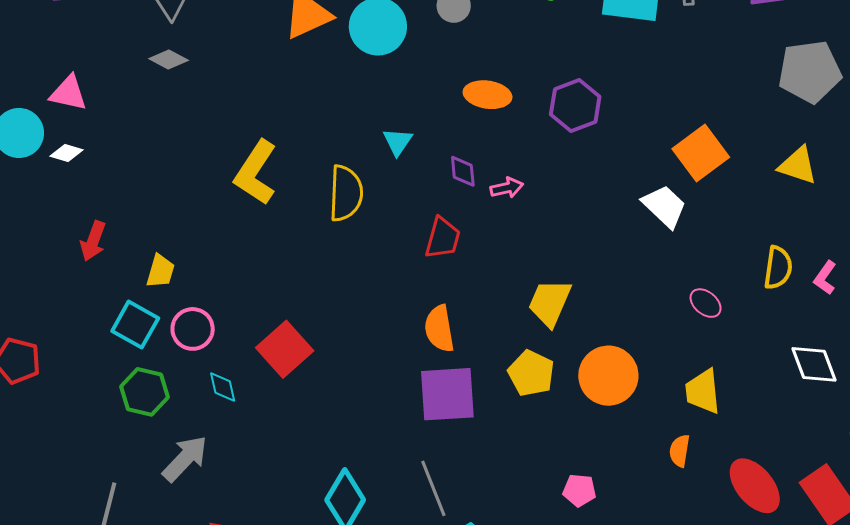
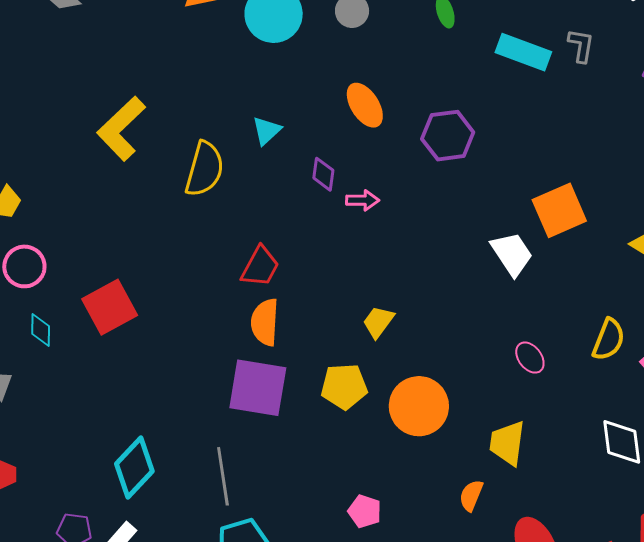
orange ellipse: (488, 95) -> (365, 105), turned 36
red trapezoid: (443, 238) -> (260, 267), moved
yellow trapezoid: (550, 303) -> (378, 322), size x0.7
yellow pentagon: (531, 373) -> (344, 386), turned 30

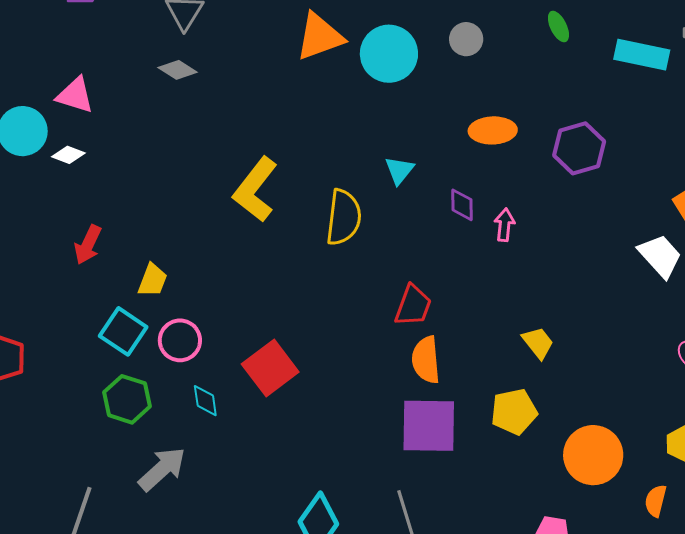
orange ellipse: (365, 105) -> (493, 130), turned -51
pink arrow: (363, 200) -> (505, 225), turned -76
yellow trapezoid: (378, 322) -> (538, 343), turned 114
orange circle: (419, 406) -> (593, 455), moved

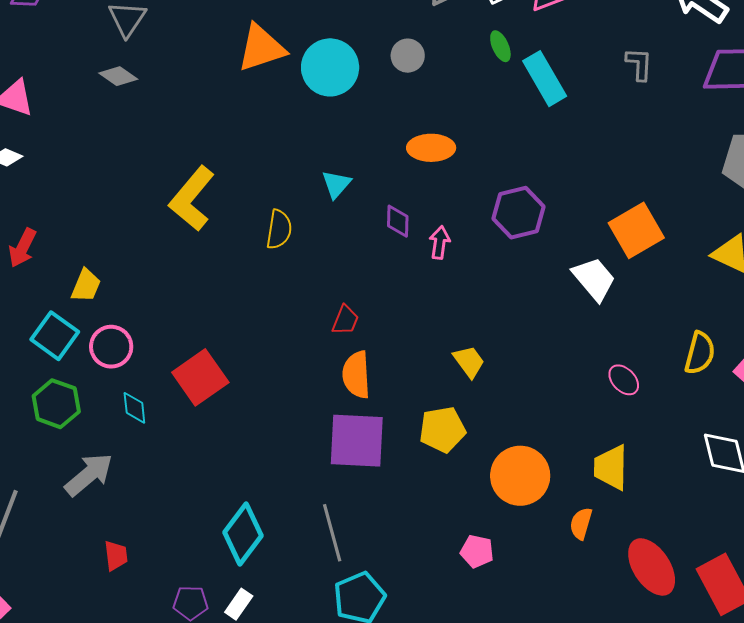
cyan rectangle: (642, 55) -> (545, 79), moved, turned 46
purple hexagon: (579, 148) -> (519, 213), moved
yellow semicircle: (344, 217) -> (279, 229), size x0.7
red trapezoid: (413, 306) -> (345, 320), size x0.7

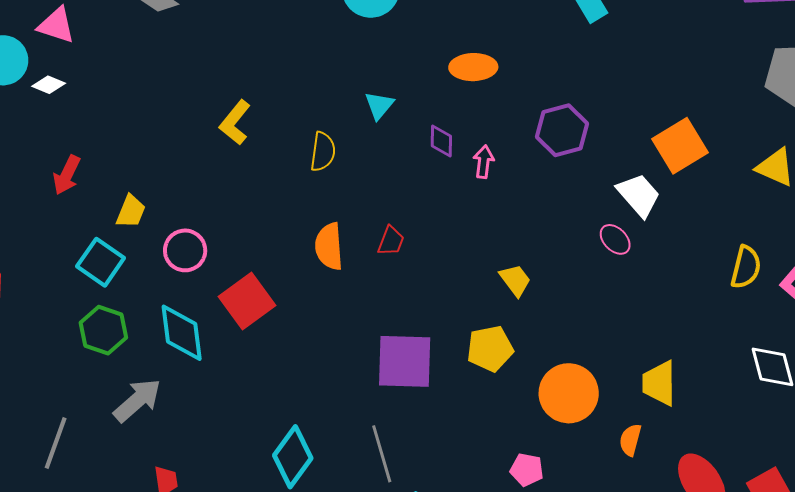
yellow L-shape: (192, 199) -> (235, 122), size x0.7
pink circle: (111, 347) -> (185, 250), moved
orange semicircle: (356, 375) -> (329, 246), moved
pink ellipse: (624, 380) -> (615, 239), moved
cyan diamond: (134, 408) -> (182, 333), size x1.8

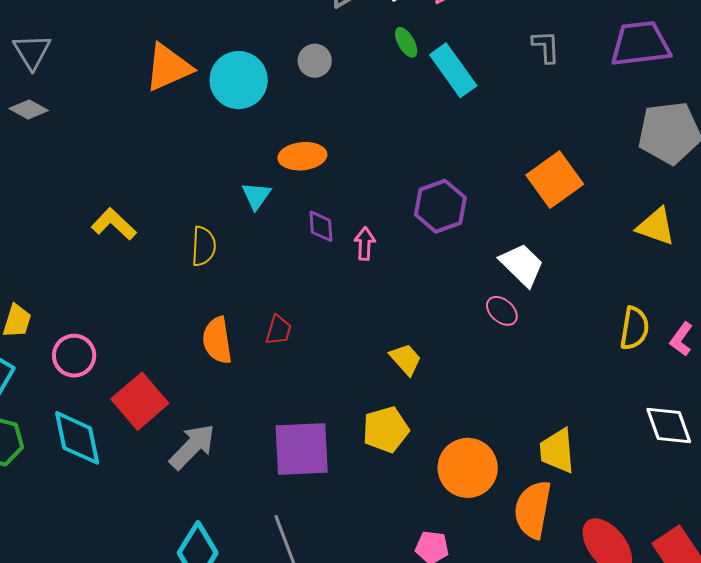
orange ellipse: (473, 67) -> (302, 156), moved
yellow L-shape: (235, 122) -> (114, 224), turned 99
orange square: (680, 146) -> (555, 180), moved
gray arrow: (137, 400) -> (192, 447), moved
orange semicircle: (630, 440) -> (533, 510), size x1.8

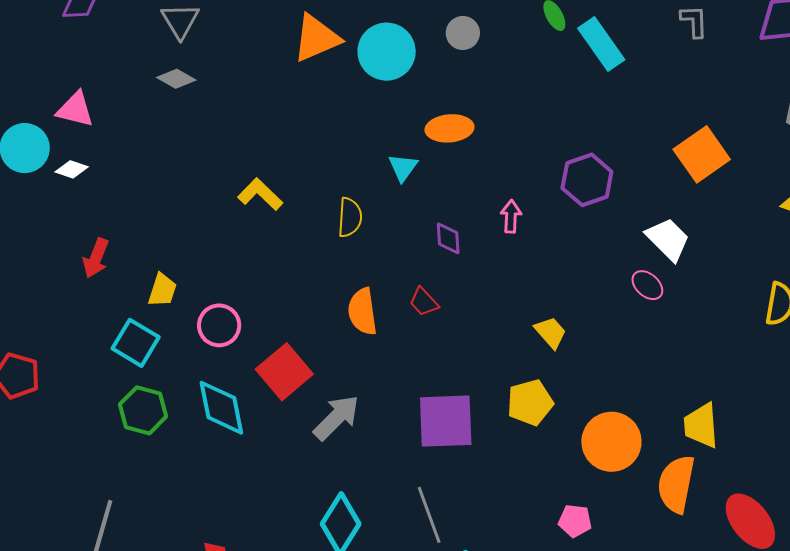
purple diamond: (321, 226) -> (448, 238), moved
red trapezoid: (278, 330) -> (424, 302), turned 120

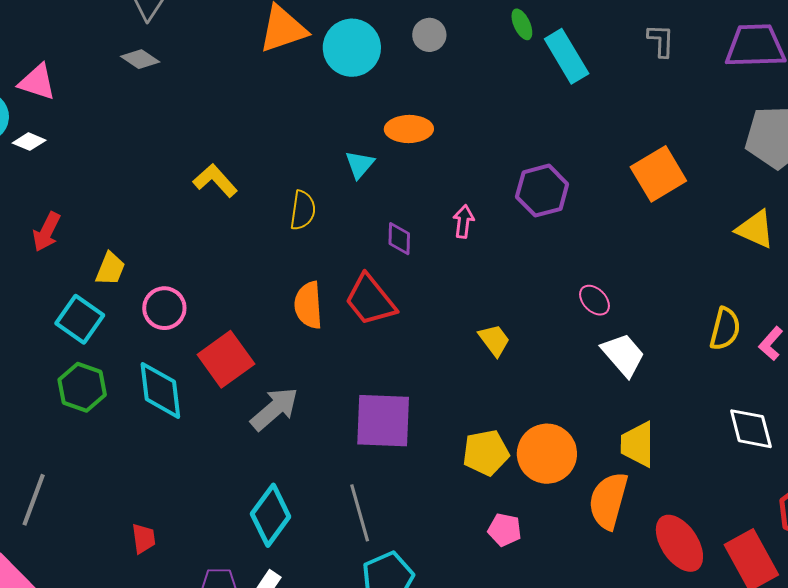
white trapezoid: (668, 239) -> (623, 355), moved
red trapezoid: (424, 302) -> (370, 300), size x1.8
yellow pentagon: (530, 403) -> (486, 453), moved

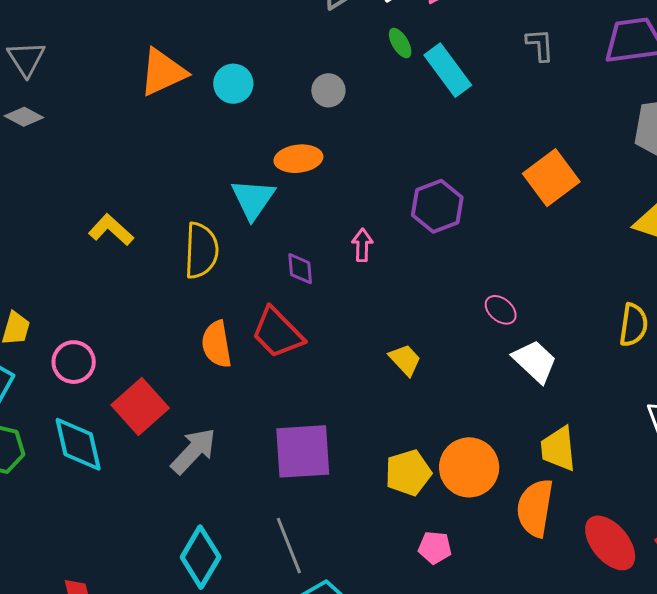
gray circle: (429, 35) -> (328, 90), moved
cyan circle: (352, 48) -> (233, 84), size x0.7
cyan triangle: (360, 164) -> (253, 199), size x1.5
yellow semicircle: (303, 210) -> (201, 250), size x1.4

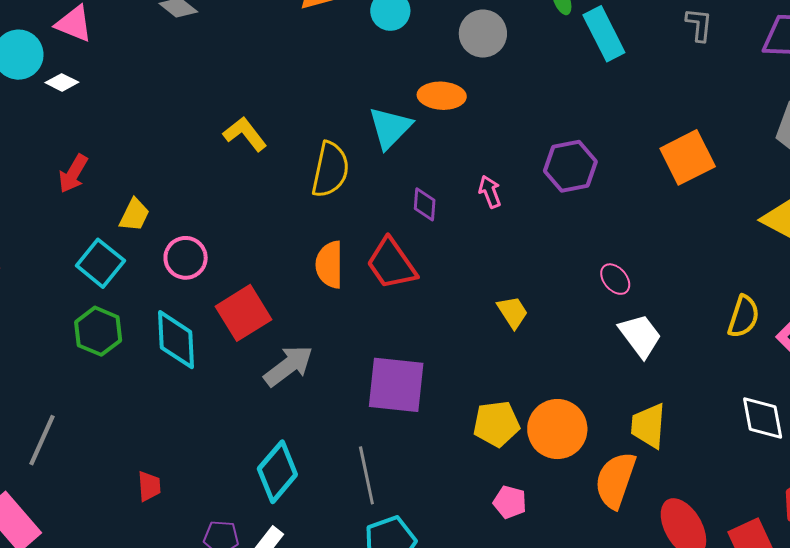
gray circle: (328, 90) -> (483, 34), size x1.4
pink arrow: (362, 245) -> (490, 192), turned -32

